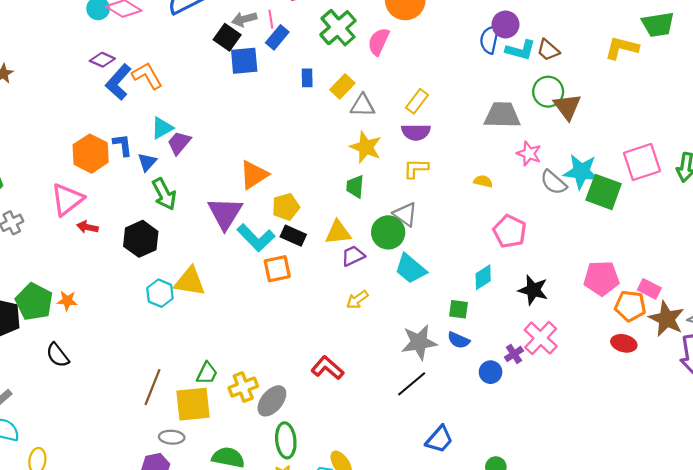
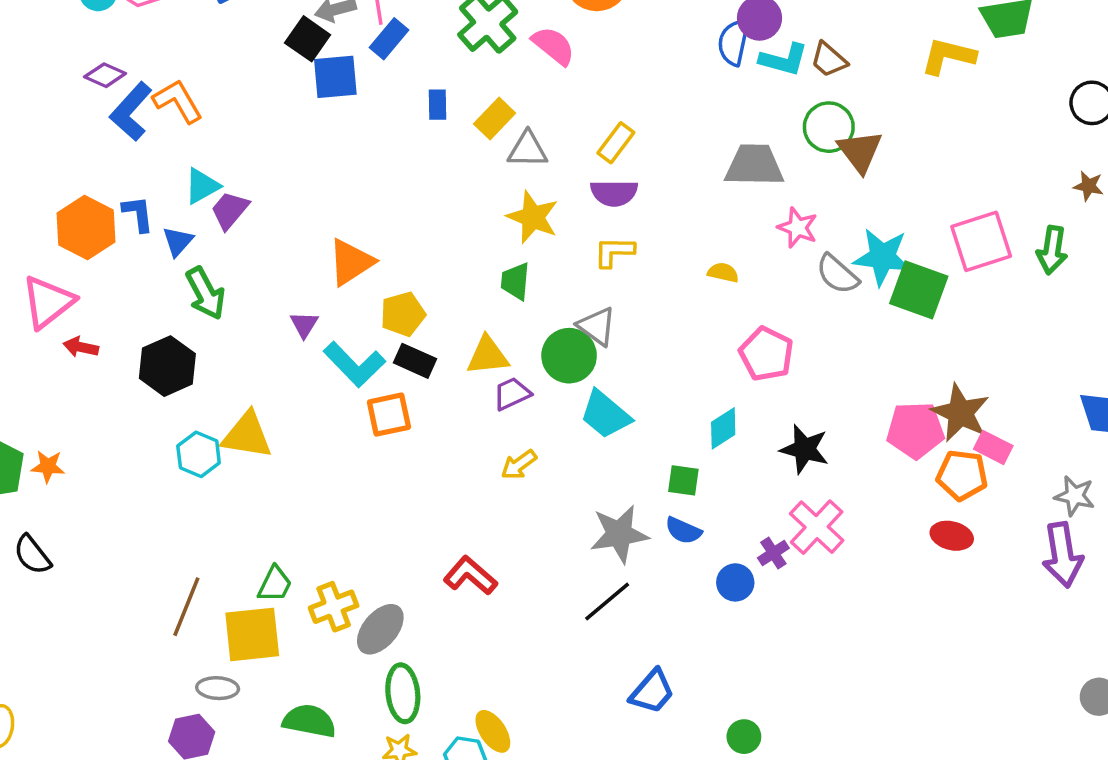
pink semicircle: (379, 42) -> (553, 46), turned 104
purple triangle: (225, 213) -> (304, 324), size x0.5
brown star: (666, 319) -> (960, 413), moved

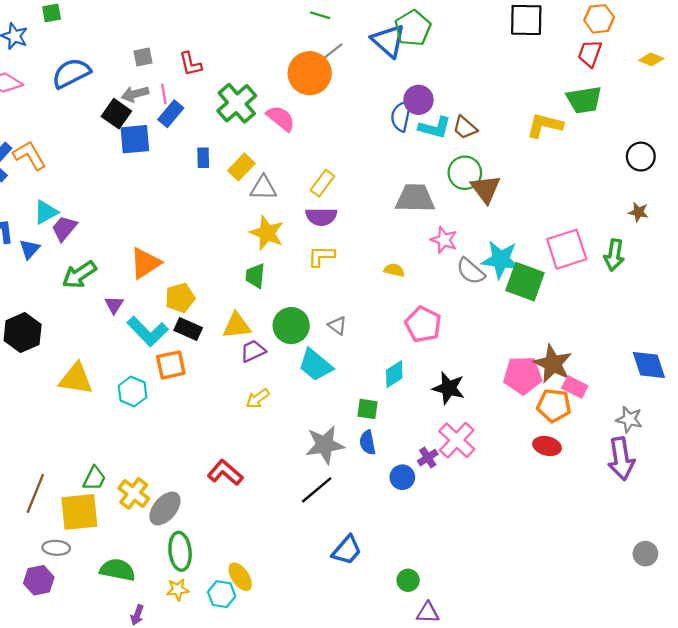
green arrow: (205, 293) -> (79, 275), moved, turned 84
gray triangle: (597, 326) -> (337, 326), moved, size x0.7
cyan hexagon: (199, 454) -> (133, 392), moved
blue semicircle: (683, 531) -> (368, 442), turned 55
yellow cross: (334, 607) -> (134, 493), turned -32

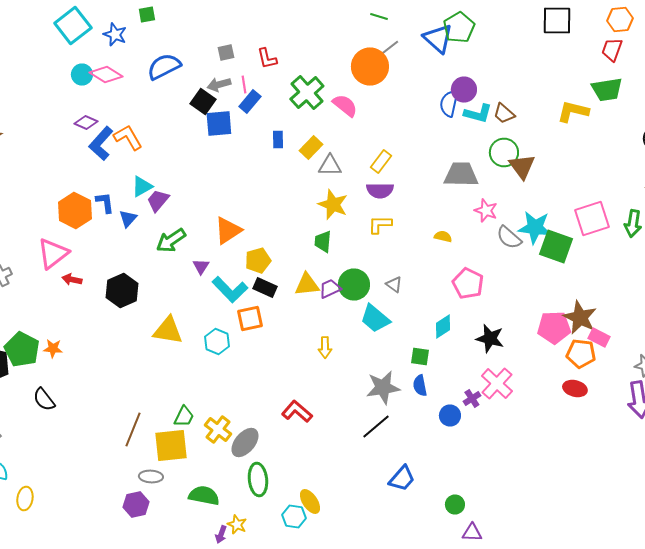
purple trapezoid: (253, 351) -> (330, 288), moved
yellow arrow: (258, 399) -> (325, 348), turned -55
yellow star: (178, 590) -> (237, 524), moved, turned 30

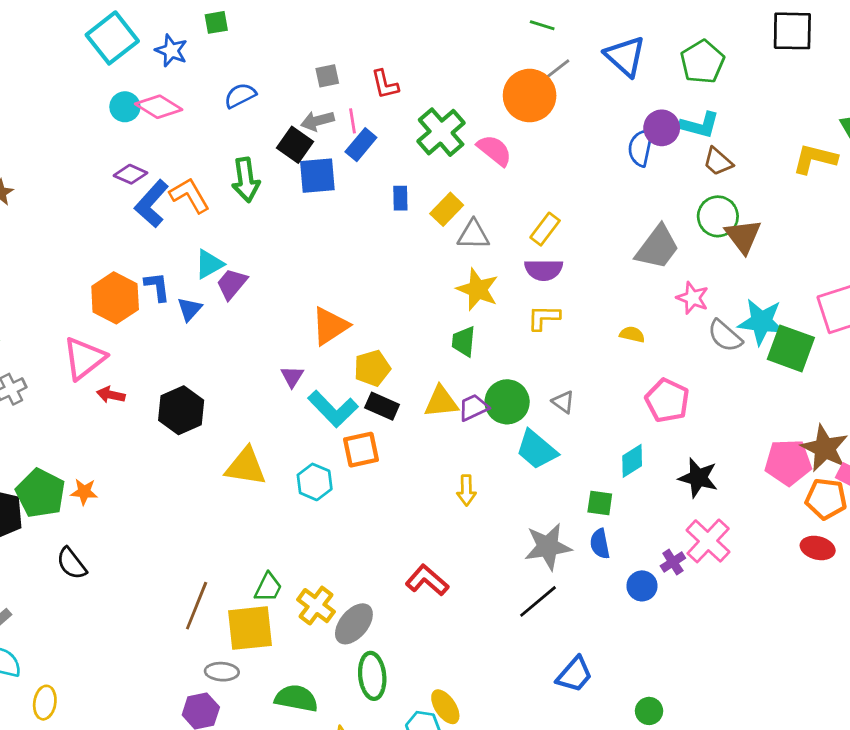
green pentagon: (459, 28) -> (702, 62), moved
blue semicircle: (164, 66) -> (240, 96), size x0.7
cyan L-shape: (478, 114) -> (700, 125), moved
gray trapezoid: (461, 174) -> (657, 247), turned 126
green arrow: (171, 240) -> (246, 180), moved, turned -64

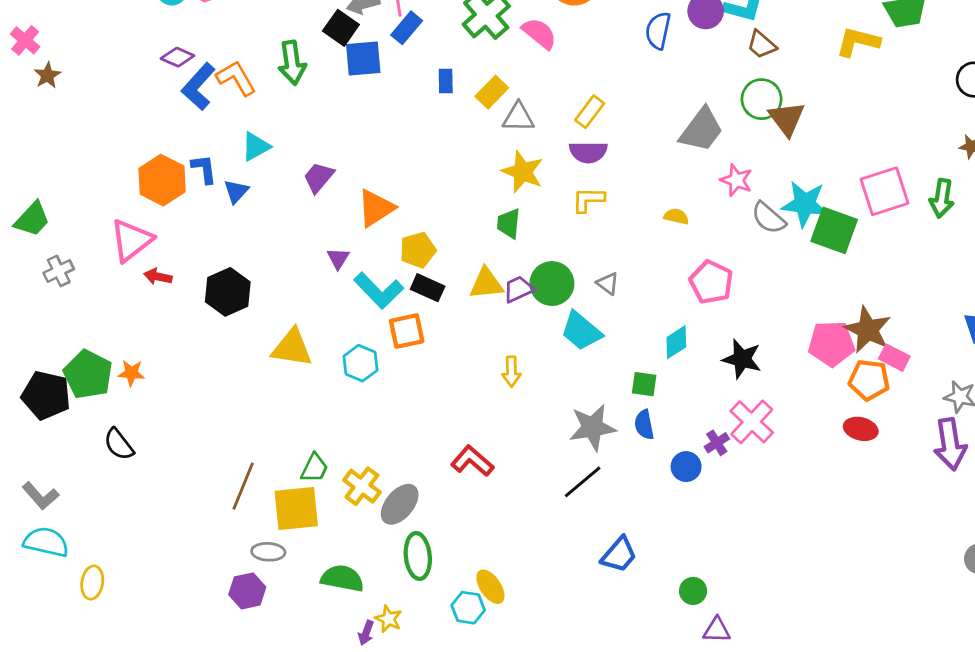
blue semicircle: (641, 148) -> (658, 31), moved
purple trapezoid: (232, 284) -> (319, 177), moved

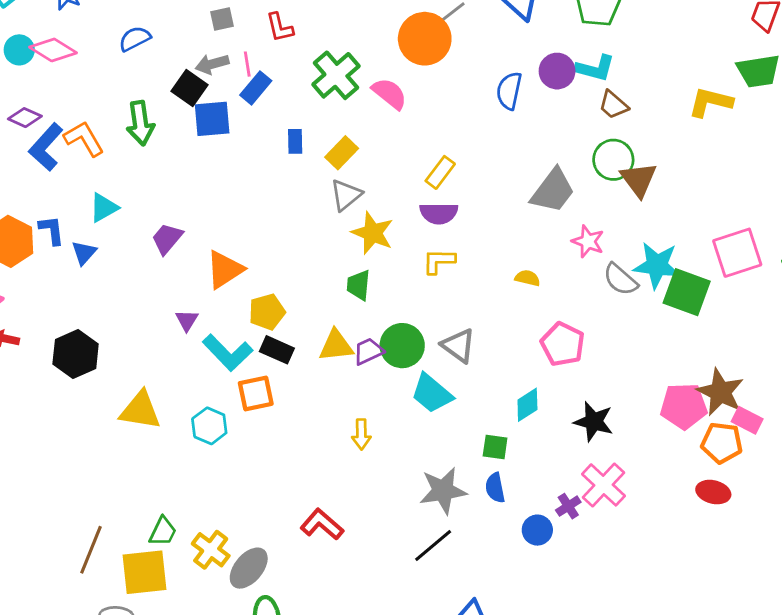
gray triangle: (518, 117) -> (346, 195), moved, turned -40
gray triangle: (608, 284) -> (458, 346), size x1.5

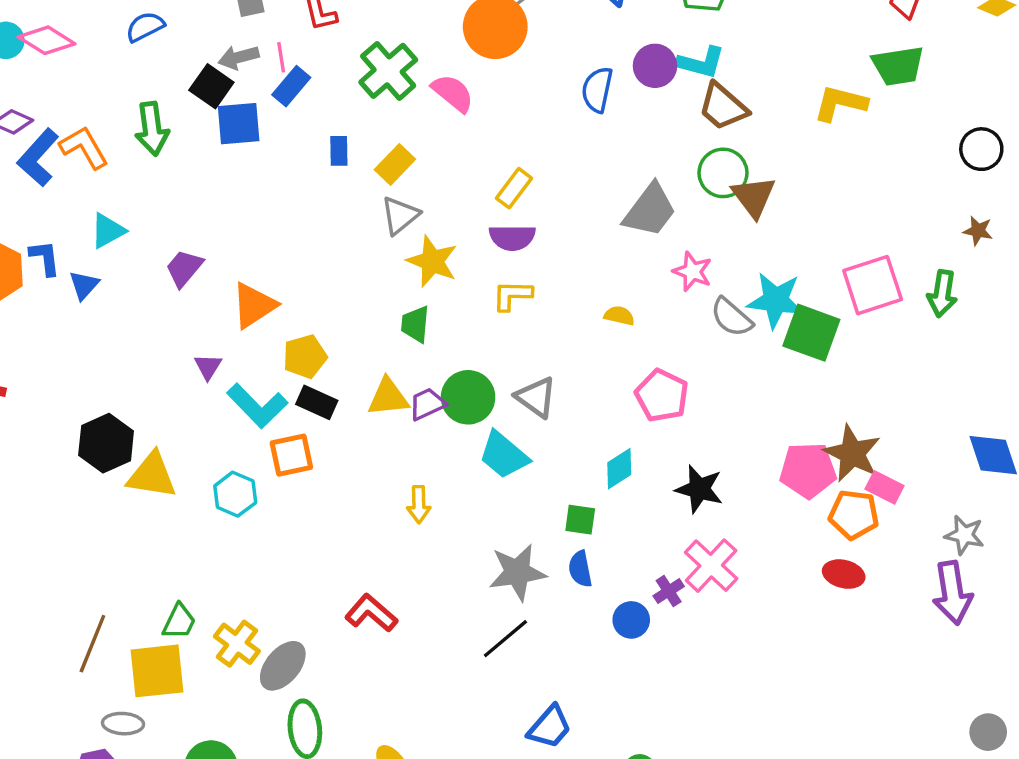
brown trapezoid: (613, 105) -> (723, 107), size x1.4
black hexagon: (76, 354) -> (106, 443), moved

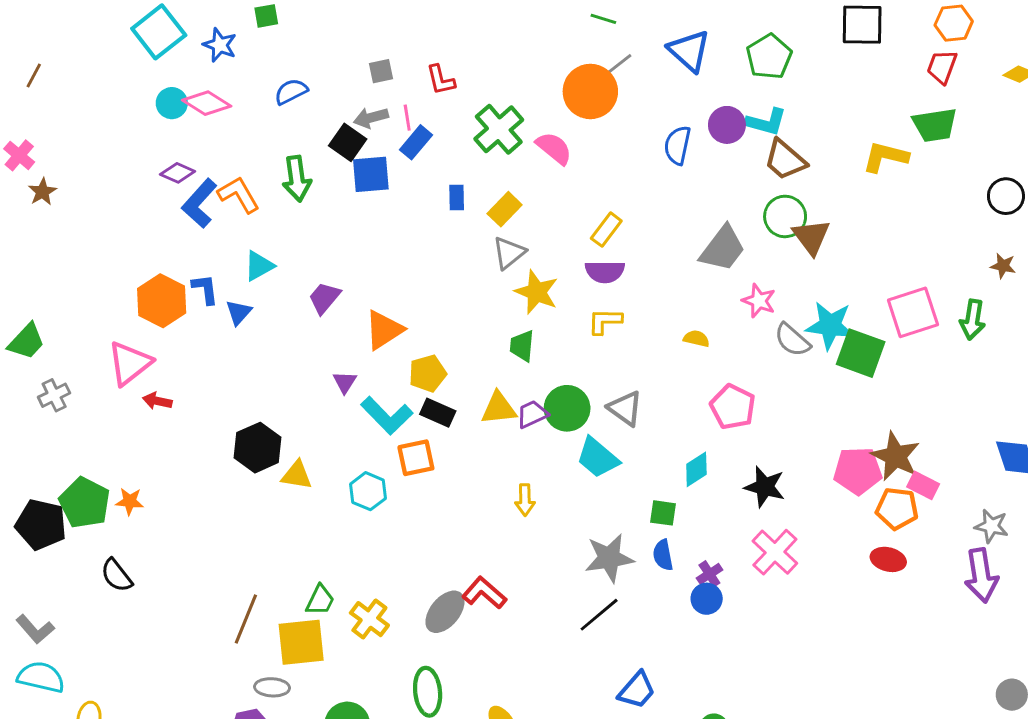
yellow triangle: (152, 475) -> (297, 475), size x0.7
purple cross: (669, 591) -> (709, 574), moved
gray ellipse: (283, 666) -> (445, 612), moved

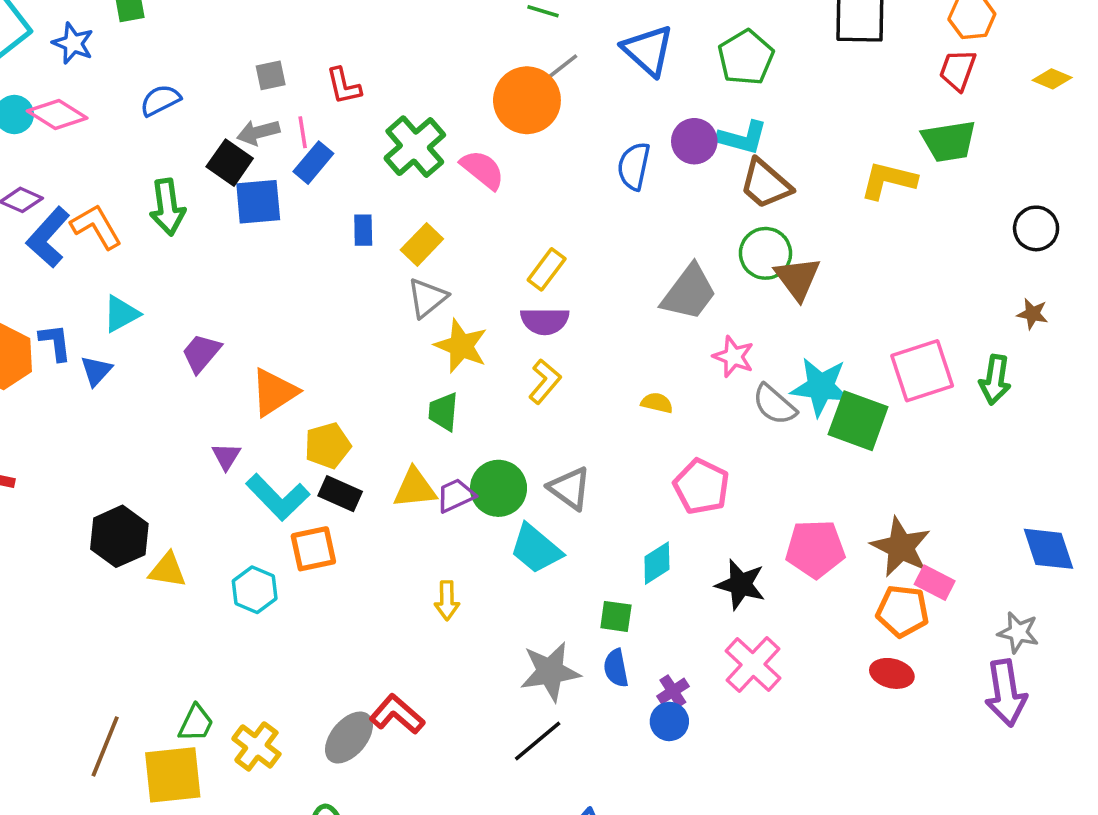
yellow L-shape: (605, 321) -> (545, 381), turned 129
pink pentagon: (858, 471) -> (815, 549), moved

